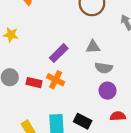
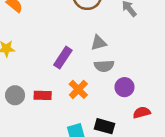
gray semicircle: (104, 68) -> (104, 66), moved
orange cross: (56, 80) -> (78, 89), moved, turned 30

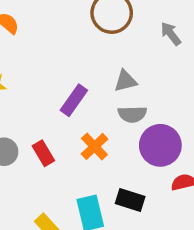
purple circle: (124, 87) -> (160, 145), size x1.5
red rectangle: (43, 95) -> (43, 153), turned 56

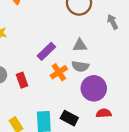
orange cross: (94, 146) -> (59, 72), moved

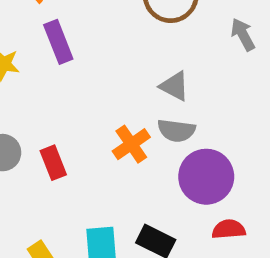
gray triangle: (80, 45) -> (174, 86), turned 32
purple rectangle: (46, 51) -> (58, 42), moved, turned -66

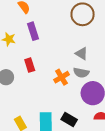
red rectangle: (53, 163) -> (30, 65), moved

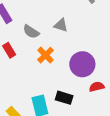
gray semicircle: (81, 73) -> (31, 32), moved, turned 35

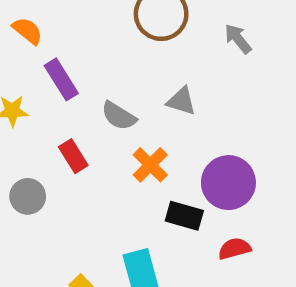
red semicircle: (97, 87) -> (234, 249), moved
black rectangle: (64, 98) -> (184, 216), moved

